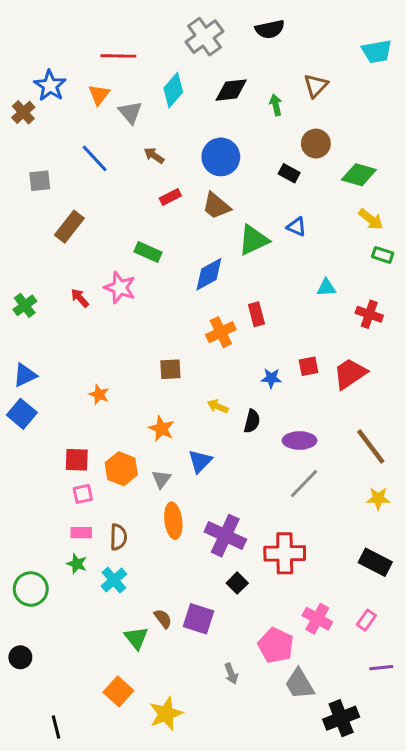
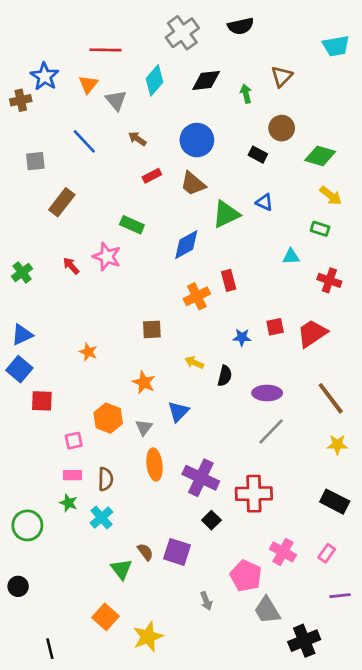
brown cross: (23, 112) -> (21, 100), turned 30
green rectangle: (383, 255) -> (320, 229), moved
red square: (77, 460) -> (42, 401), moved

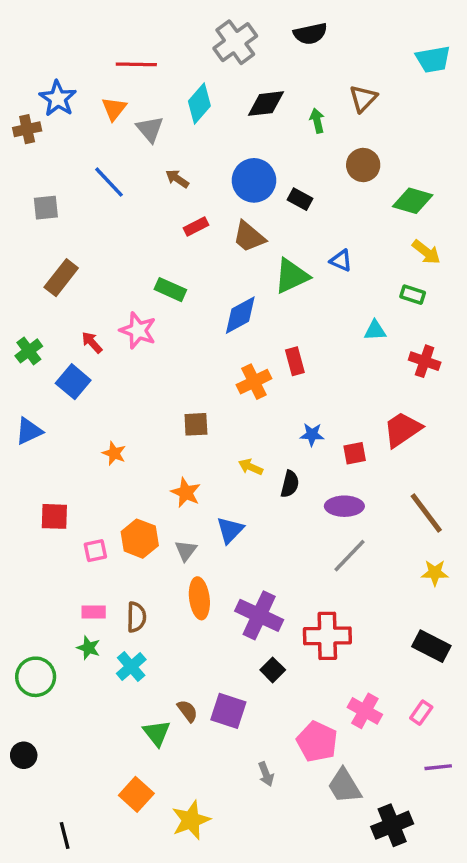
black rectangle: (258, 155) -> (300, 199), moved
brown rectangle: (62, 202) -> (61, 278), moved
red square: (275, 327) -> (355, 453), moved
blue square: (19, 369) -> (73, 382), moved
pink square: (74, 441) -> (95, 551), moved

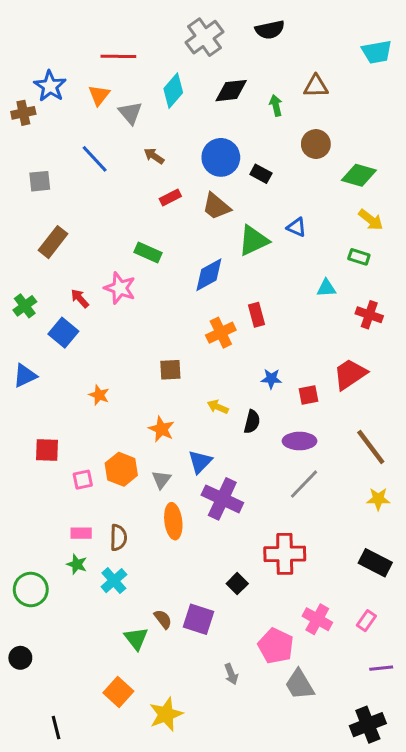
brown triangle: (363, 98) -> (316, 86), turned 45
purple cross: (259, 615) -> (222, 499), moved
black cross: (392, 825) -> (368, 725), moved

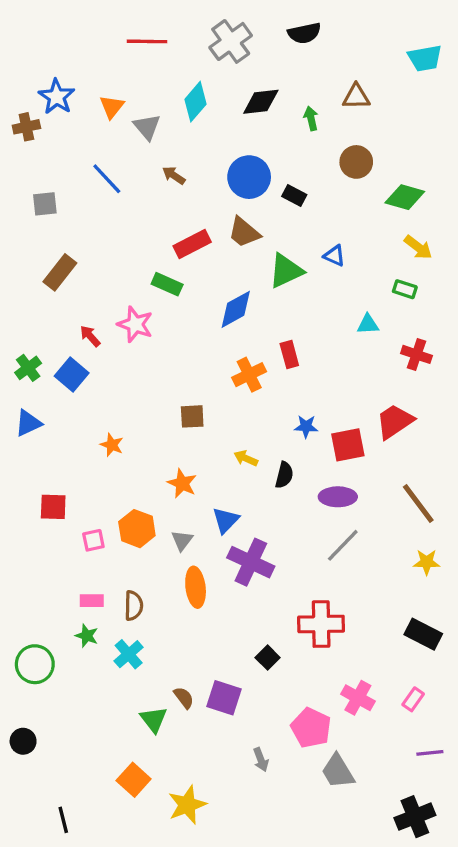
red line: (118, 56) -> (147, 41), moved
red rectangle: (170, 197) -> (192, 244), moved, size x1.5
green cross: (25, 306) -> (28, 368), moved
red square: (308, 395) -> (348, 445), size x1.5

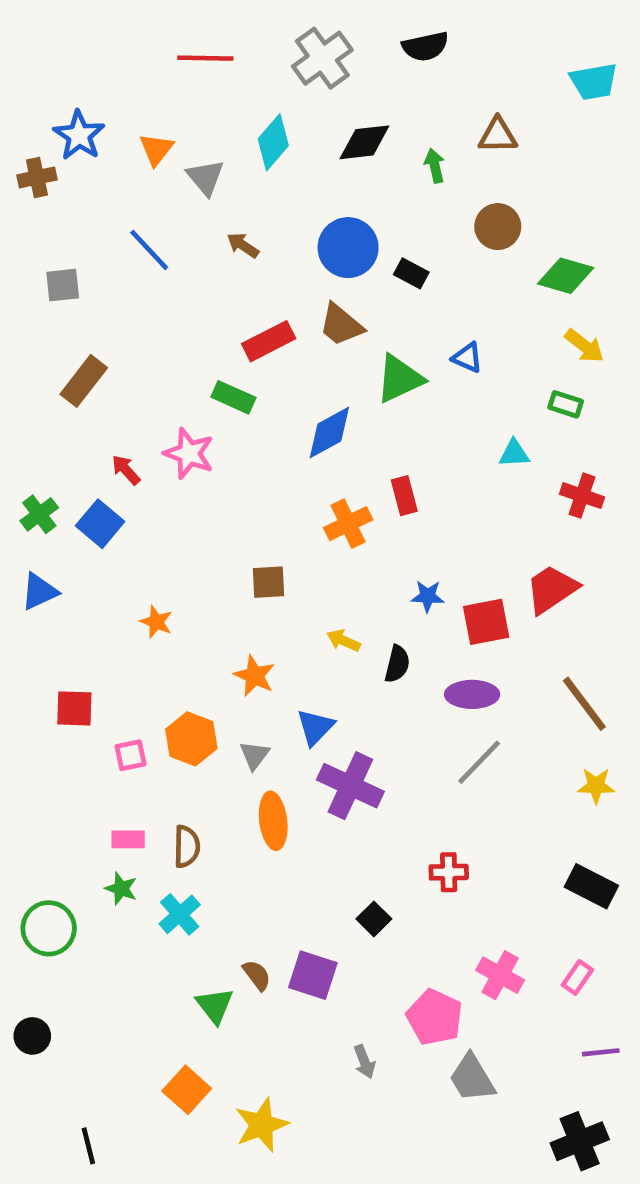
red cross: (321, 624) -> (449, 872), size x0.6

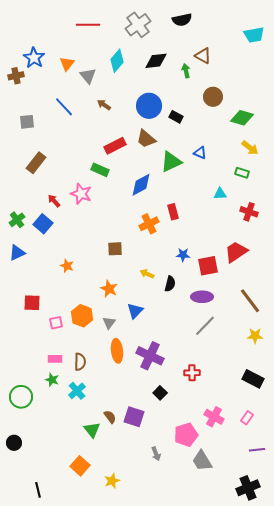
brown triangle: (498, 135) -> (203, 56), moved, turned 30
purple cross: (350, 786) -> (150, 356), moved
pink pentagon: (435, 1017) -> (186, 435), turned 30
yellow star: (262, 1125) -> (112, 481), size x0.7

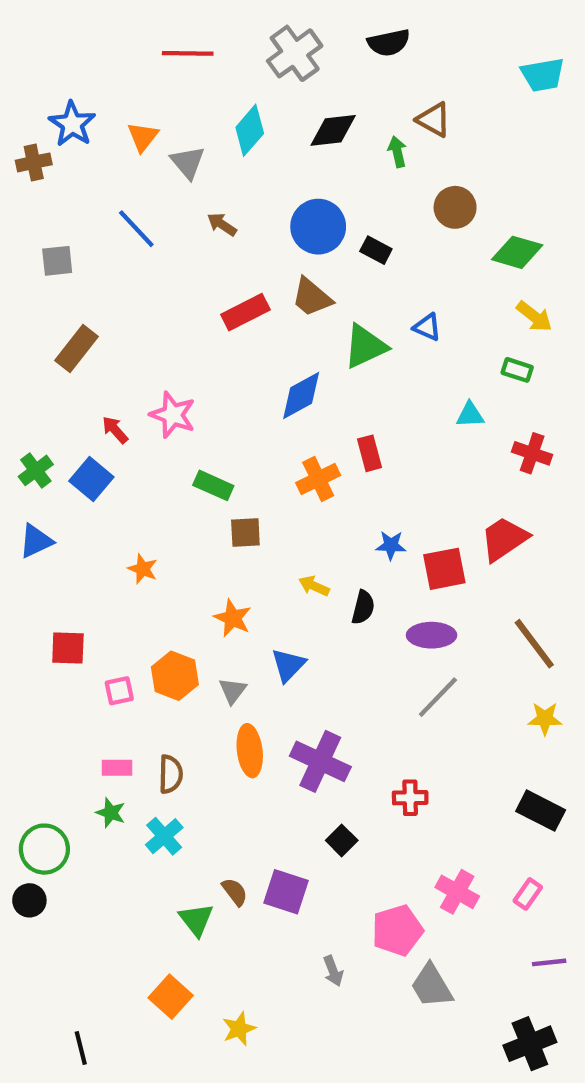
green rectangle: (100, 170) -> (213, 485), moved
black circle: (14, 443) -> (29, 900), moved

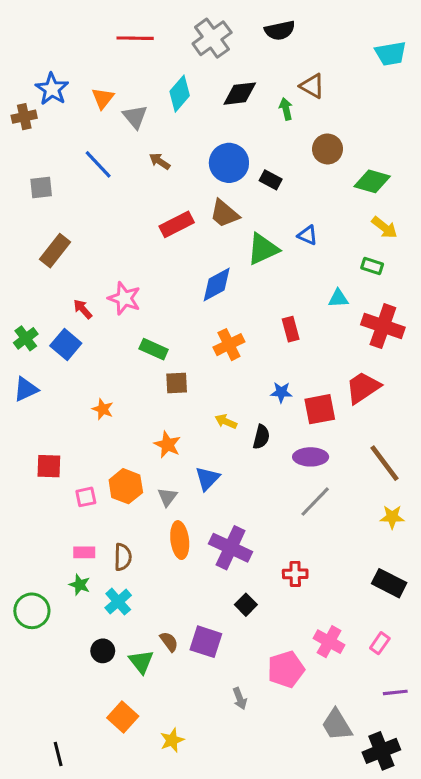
red rectangle: (370, 453) -> (291, 329), moved
red cross: (532, 453) -> (383, 326), size x1.5
black circle: (29, 900) -> (103, 651), moved
gray trapezoid: (432, 986) -> (337, 725), moved

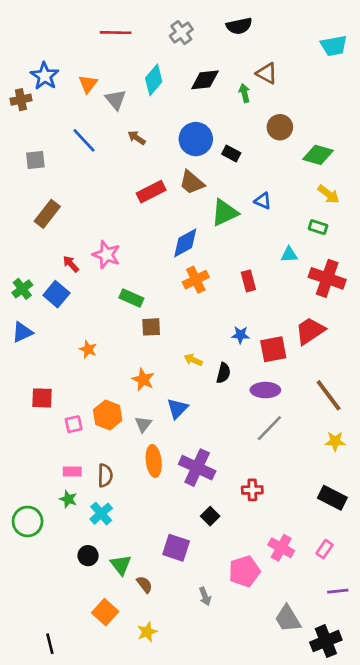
gray cross: (212, 38) -> (181, 33), size x0.7
orange cross: (229, 345) -> (196, 280), moved
brown semicircle: (169, 642) -> (145, 585), moved

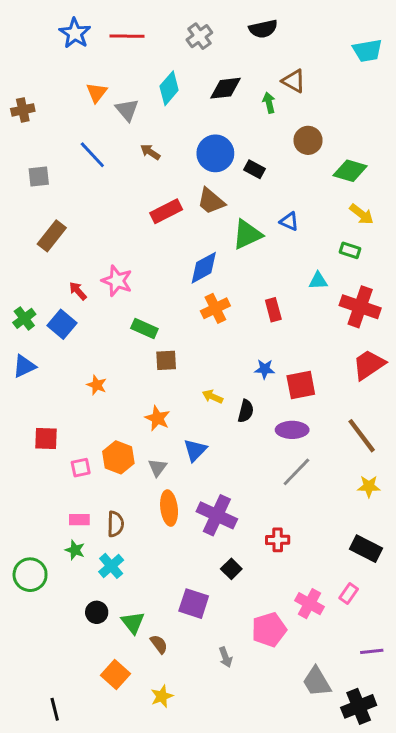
blue star: (45, 76) -> (75, 33), moved
red trapezoid: (310, 331) -> (369, 365), moved
pink rectangle: (325, 549) -> (349, 593), moved

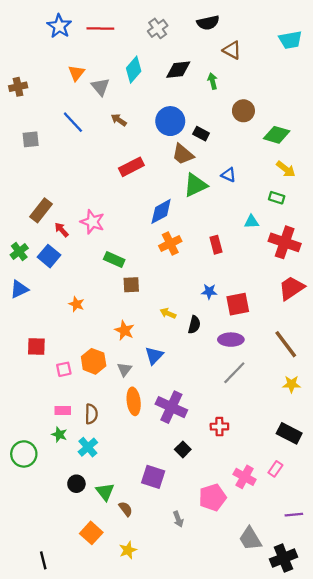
brown triangle: (294, 81) -> (232, 50), moved
brown trapezoid: (211, 201) -> (183, 154), moved
brown rectangle: (52, 236) -> (41, 210), moved

